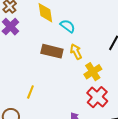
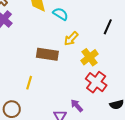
brown rectangle: (52, 51) -> (47, 54), moved
yellow arrow: (76, 52) -> (71, 39), turned -105

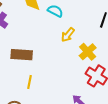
brown rectangle: (47, 54) -> (22, 55), moved

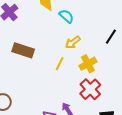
yellow line: (30, 82) -> (60, 64), moved

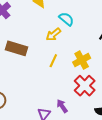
cyan semicircle: (66, 16) -> (66, 19), moved
yellow arrow: (73, 42) -> (53, 35), moved

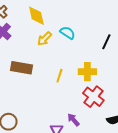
yellow arrow: (53, 35) -> (44, 39), moved
yellow cross: (82, 60) -> (87, 72), turned 36

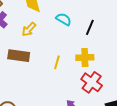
yellow arrow: (44, 39) -> (29, 29), moved
black line: (106, 42) -> (90, 27), moved

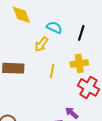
yellow arrow: (29, 29) -> (41, 44), moved

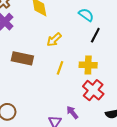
cyan semicircle: (54, 27) -> (86, 15), moved

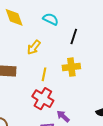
cyan semicircle: (86, 15) -> (51, 19), moved
red cross: (93, 90) -> (43, 99), moved

